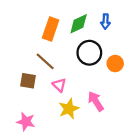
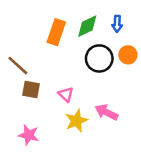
brown line: (45, 61) -> (18, 66), moved
orange circle: (115, 64) -> (128, 55), moved
pink arrow: (96, 101) -> (106, 112), turned -30

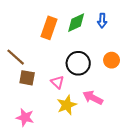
orange circle: (128, 55) -> (112, 60), moved
black circle: (99, 58) -> (78, 63), moved

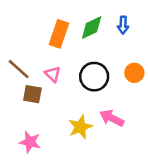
pink triangle: (57, 82) -> (53, 74), moved

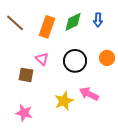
brown line: (19, 69) -> (15, 23), moved

